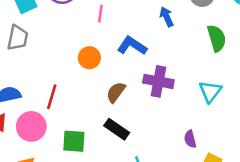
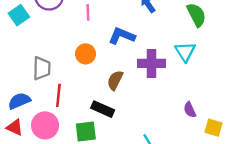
gray trapezoid: (18, 38) -> (42, 68), moved
cyan triangle: (210, 92) -> (185, 52), moved
black rectangle: (117, 129) -> (103, 109), moved

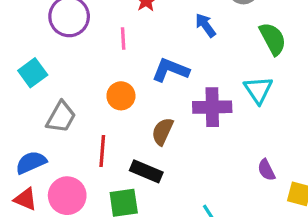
cyan square: (19, 15) -> (33, 73), moved
gray trapezoid: (42, 68) -> (61, 117), turned 30
red line: (58, 95) -> (102, 151), moved

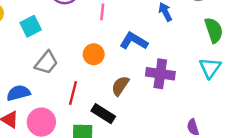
cyan triangle: (258, 90) -> (210, 68), moved

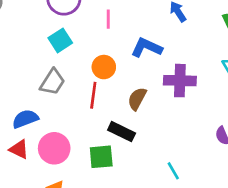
cyan square: (31, 26) -> (60, 40), moved
red line: (73, 93) -> (93, 95), moved

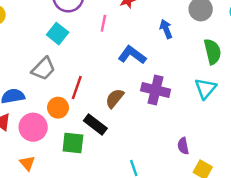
cyan square: (60, 40) -> (58, 34), turned -30
orange circle: (104, 67) -> (58, 108), moved

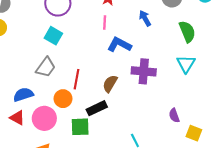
pink line: (103, 23) -> (105, 23), moved
black rectangle: (95, 124) -> (97, 108), turned -54

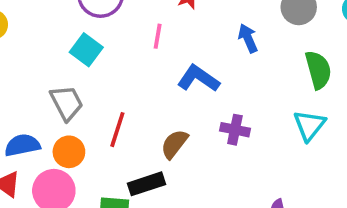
pink line: (105, 23) -> (158, 36), moved
gray trapezoid: (46, 67) -> (67, 103), turned -70
purple cross: (144, 71) -> (235, 130), size x0.7
orange circle: (63, 99) -> (69, 152), moved

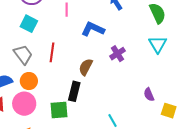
red line: (117, 130) -> (52, 52), moved
purple cross: (235, 130) -> (117, 54), turned -35
black rectangle: (147, 184) -> (74, 91), turned -48

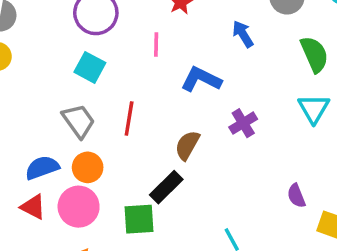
black rectangle: (74, 91) -> (166, 187), turned 30

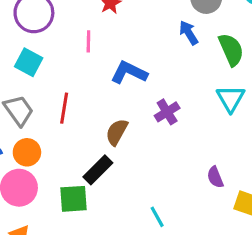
blue arrow: (243, 34) -> (189, 33), moved

